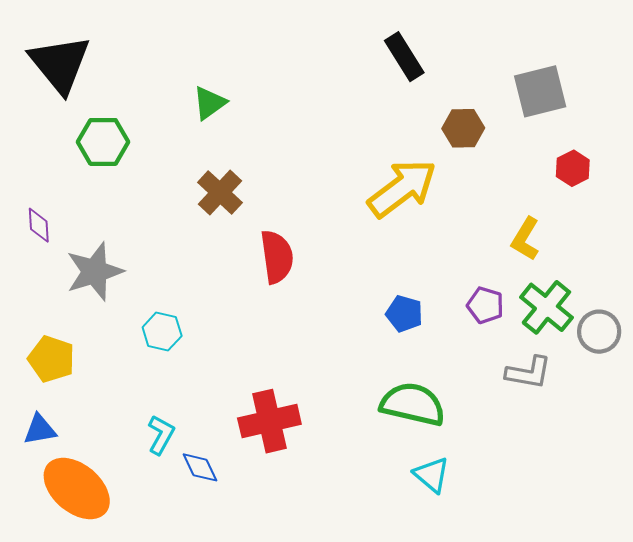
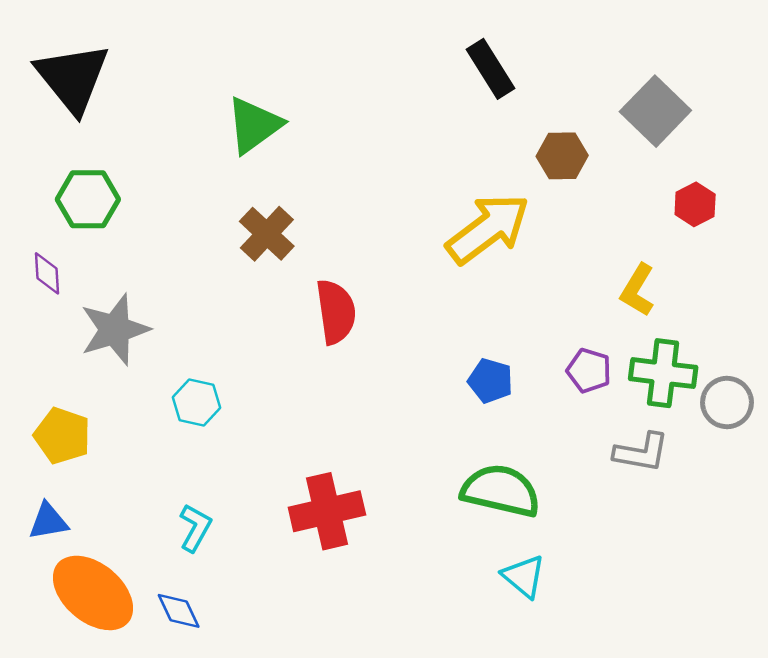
gray square: (540, 91) -> (655, 111), turned -32
green triangle: (209, 103) -> (254, 125), size x1.4
green hexagon: (103, 142) -> (88, 199), moved
green cross: (546, 307) -> (663, 373), turned -32
blue diamond: (200, 467) -> (179, 611), moved

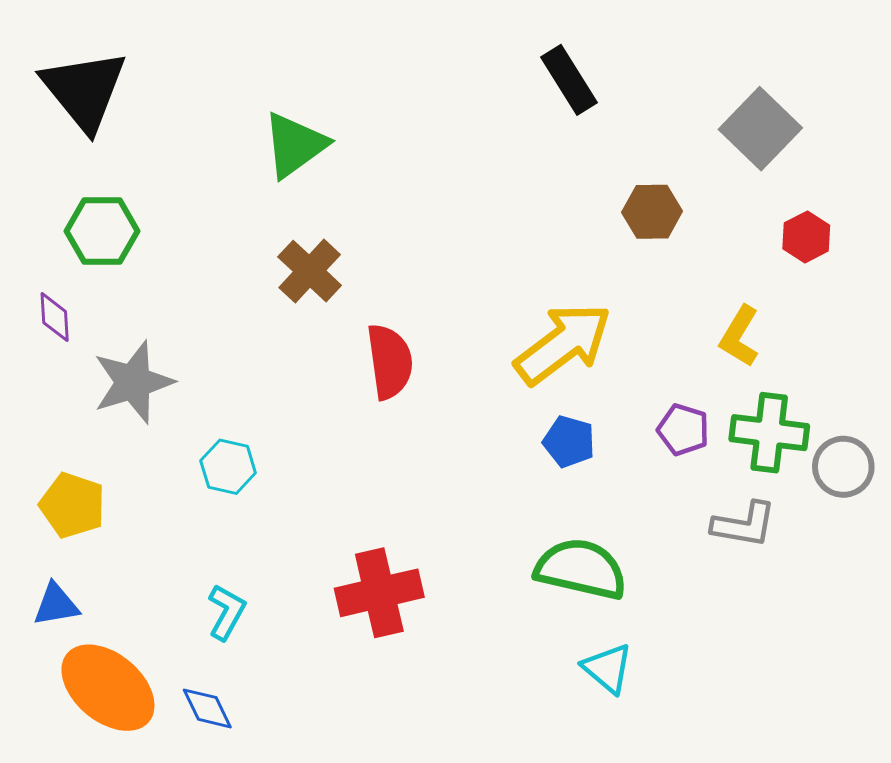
brown hexagon: (562, 156) -> (652, 212), moved
yellow arrow: (488, 229) -> (563, 344), moved

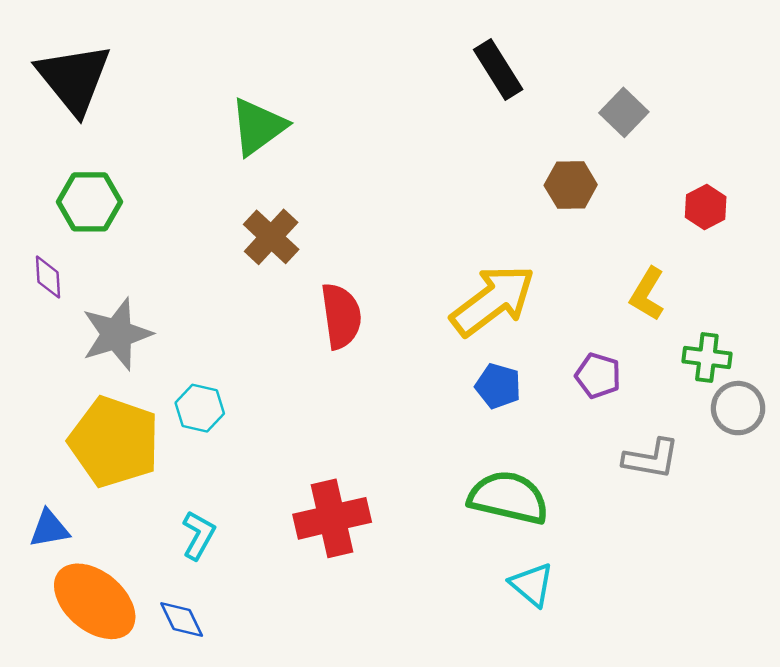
gray square: (760, 129) -> (624, 112), moved, size x0.7
green cross: (769, 433) -> (707, 357), moved, size x0.7
yellow pentagon: (72, 505) -> (114, 442), moved, size x1.6

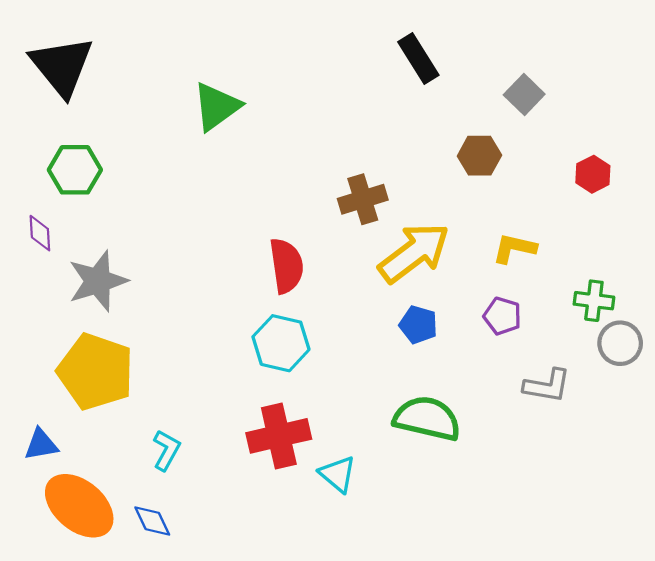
brown cross: (271, 237) -> (363, 199), moved, turned 30
yellow L-shape: (647, 294) -> (514, 248), moved, turned 72
cyan hexagon: (200, 408) -> (281, 343), moved, size x1.4
cyan triangle: (532, 584) -> (338, 474), moved

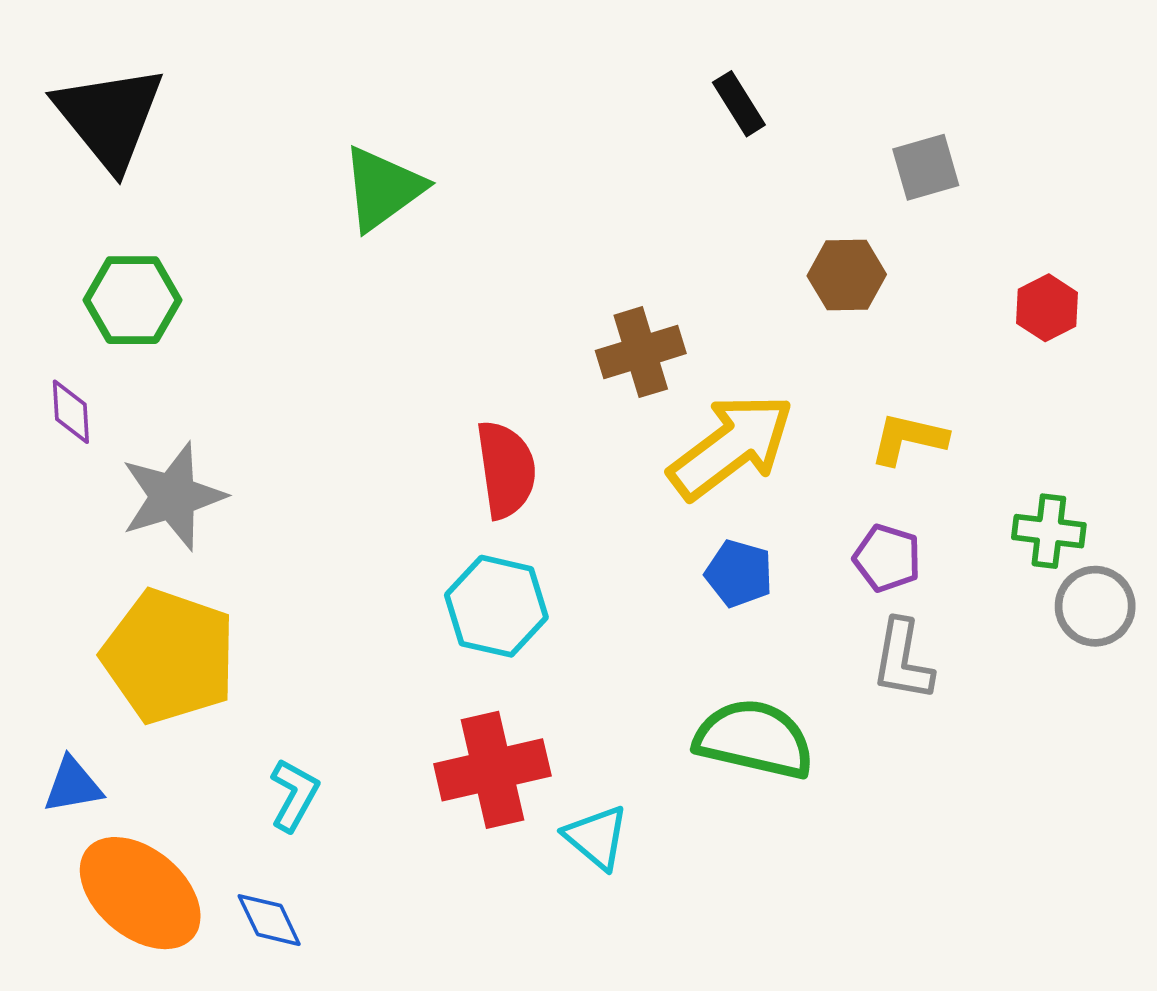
black rectangle: (418, 59) -> (739, 104), size x0.7
gray square: (524, 95) -> (926, 167), turned 30
gray L-shape: (547, 386) -> (903, 660), moved, turned 90

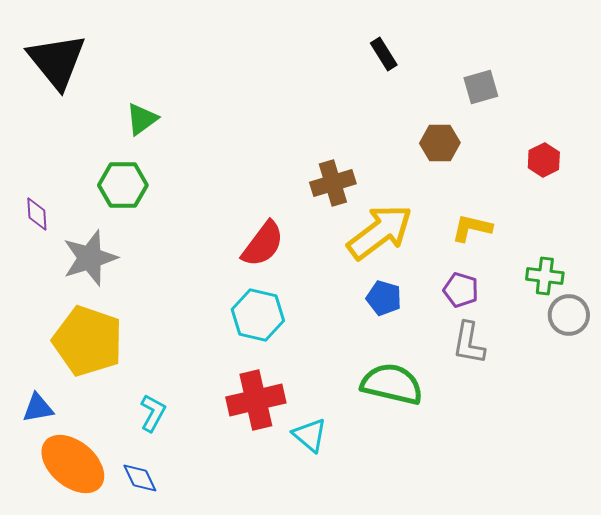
green triangle: (383, 188) -> (142, 119), moved, size x0.7
green hexagon: (132, 300) -> (123, 185), moved
red semicircle: (506, 470) -> (263, 244), turned 45

